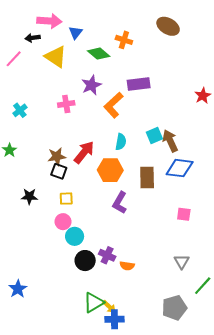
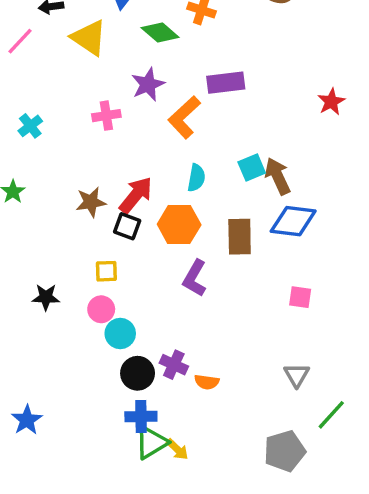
black square: (59, 171) -> (127, 226), moved
black star: (29, 196) -> (46, 297), moved
blue cross: (114, 319) -> (141, 417), moved

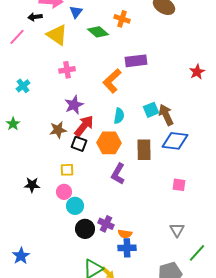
purple star: (148, 84) -> (74, 105), moved
pink cross: (106, 116) -> (67, 70), moved
blue cross: (141, 417) -> (127, 248), moved

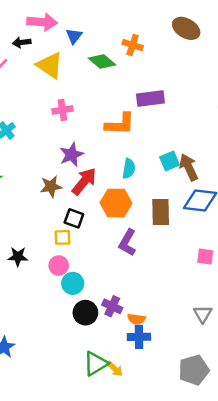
orange L-shape: (112, 81) -> (120, 124), turned -135
black square: (79, 144) -> (74, 218), moved

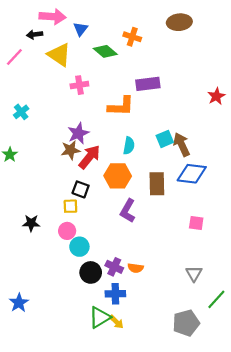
brown ellipse: (186, 28) -> (179, 22), turned -35
pink cross: (62, 110) -> (79, 85), moved
brown star: (51, 186) -> (70, 150), moved
orange semicircle: (136, 319) -> (136, 268), moved
blue cross: (139, 337) -> (115, 294), moved

